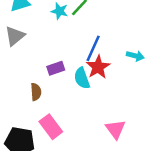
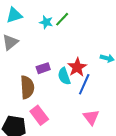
blue line: (93, 48) -> (84, 84), moved
brown semicircle: (36, 92) -> (27, 87), size x1.6

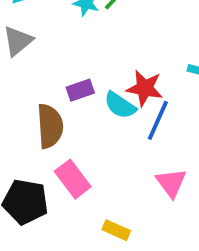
red star: (77, 67) -> (145, 88), turned -30
cyan semicircle: (64, 76) -> (120, 105), turned -36

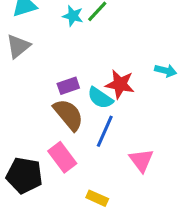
blue line: (158, 120) -> (105, 131), moved
brown semicircle: (50, 126) -> (68, 115), moved, turned -36

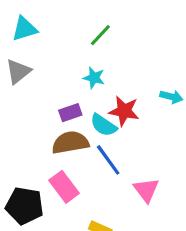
cyan star: (73, 16) -> (94, 78), moved
brown semicircle: (68, 115) -> (70, 143), turned -60
blue line: (105, 131) -> (108, 160), turned -60

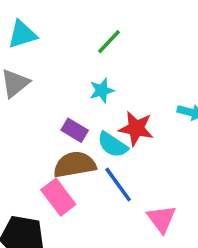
cyan star: (94, 78) -> (102, 90), turned -30
purple rectangle: (70, 113) -> (75, 130), turned 50
pink rectangle: (64, 187) -> (58, 197), moved

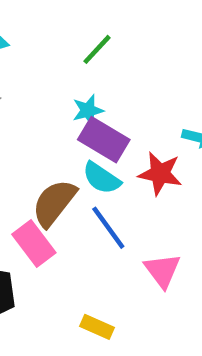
red star: (136, 128) -> (160, 174), moved
purple rectangle: (75, 130) -> (104, 140), moved, size x1.5
brown semicircle: (75, 165) -> (54, 203), turned -42

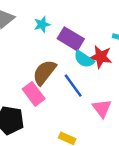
cyan star: (88, 110) -> (42, 24), moved
cyan semicircle: (101, 178) -> (84, 59), moved

